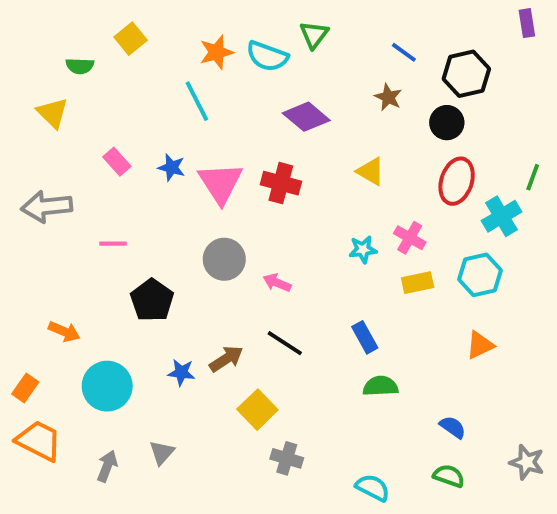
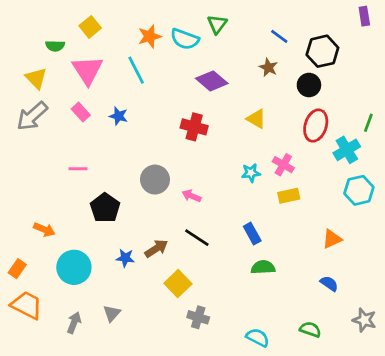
pink triangle: (220, 183) -> (87, 70), moved
gray arrow: (47, 207) -> (32, 116), moved, turned -36
cyan hexagon: (480, 275) -> (359, 190), moved
blue semicircle: (453, 427) -> (329, 284), moved

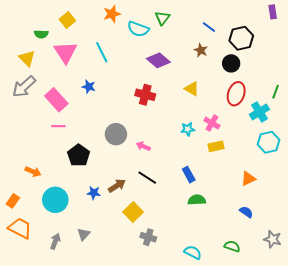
orange star: (150, 36) -> (112, 14), moved
pink rectangle: (81, 112) -> (56, 100), moved, size x1.6

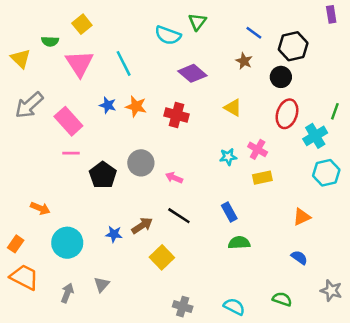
orange star: (112, 14) -> (136, 106), moved, turned 30
yellow triangle: (27, 58) -> (21, 59), moved
black pentagon: (79, 155) -> (103, 175), moved
gray cross: (148, 237) -> (183, 307), moved

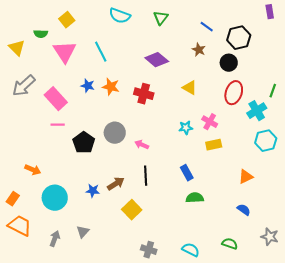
cyan semicircle: (168, 35) -> (120, 16), moved
black line: (179, 216) -> (146, 176), turned 54

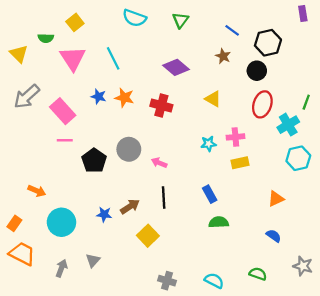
pink cross: (210, 122) -> (235, 137), turned -35

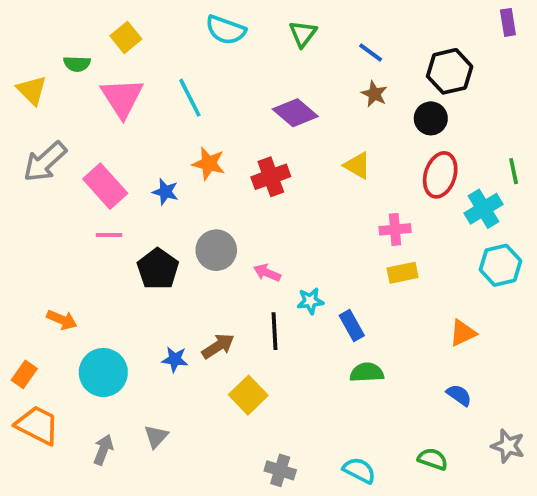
blue line: (232, 30) -> (371, 53), moved
blue star: (99, 97) -> (165, 192), moved
green line: (306, 102) -> (514, 171), turned -32
red cross: (161, 106) -> (271, 177), turned -35
cyan star: (209, 144) -> (310, 301), moved

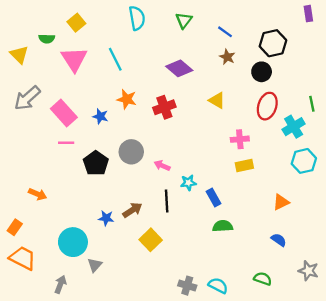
cyan semicircle: (226, 30) -> (137, 18), turned -120
cyan circle: (103, 372) -> (73, 242), moved
gray arrow: (103, 450) -> (60, 284), moved
gray cross: (280, 470) -> (187, 286), moved

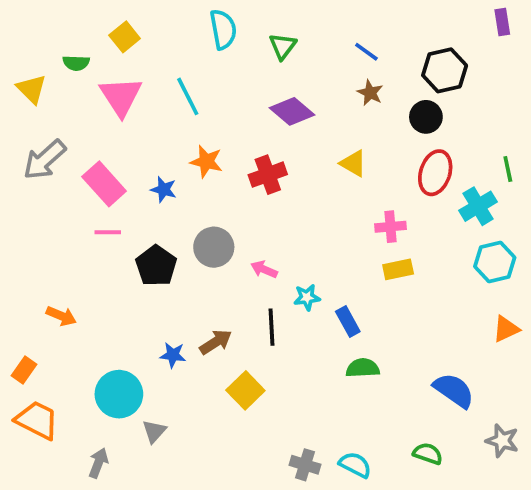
green triangle: (184, 20) -> (283, 46), moved
orange triangle: (281, 202) -> (506, 329), moved
blue semicircle: (279, 240) -> (454, 390), size x1.6

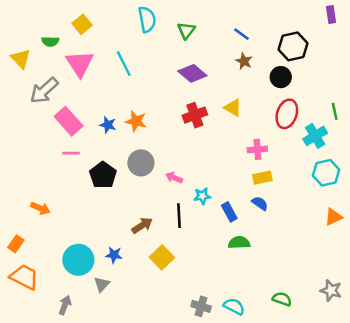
gray arrow: (44, 160) -> (44, 91), moved
orange star: (206, 162) -> (136, 121), moved
red cross: (268, 175) -> (195, 115), moved
blue star: (173, 355) -> (114, 255), moved
blue semicircle: (454, 390) -> (260, 203), moved, size x0.6

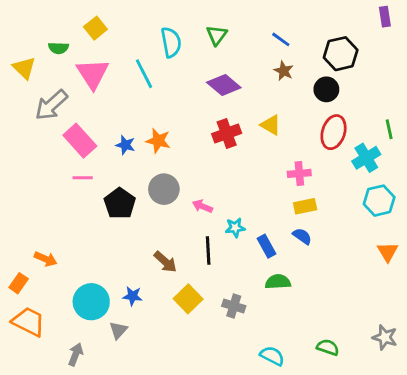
cyan semicircle: (147, 19) -> (171, 42), moved
orange arrow: (40, 208) -> (46, 259), moved
orange triangle: (333, 217) -> (388, 252), turned -36
brown arrow: (142, 225) -> (165, 262), turned 75
gray cross: (201, 306) -> (234, 306), moved

